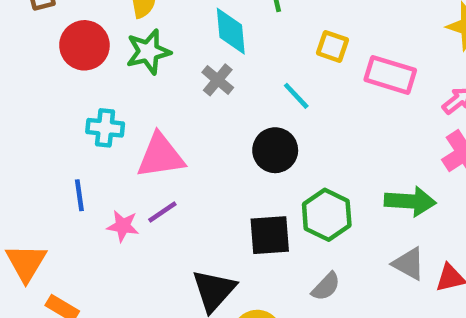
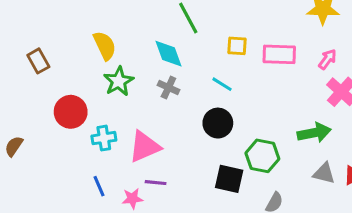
red circle: (84, 45) -> (71, 112), moved
purple line: (162, 212) -> (156, 183), turned 55
black square: (270, 235) -> (229, 179), turned 32

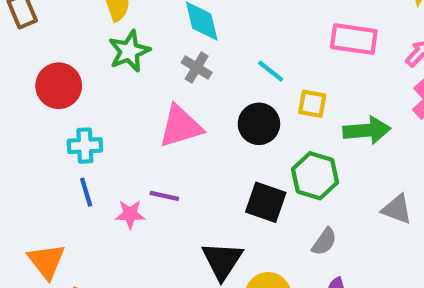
yellow square: (237, 46) -> (312, 104), moved
green arrow: (314, 133) -> (367, 130), moved
cyan cross: (104, 138) -> (85, 146), moved
pink triangle: (145, 147) -> (181, 126), moved

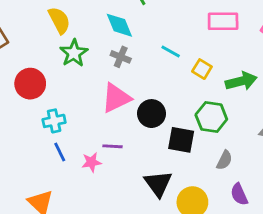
yellow square: (312, 104) -> (202, 69), turned 30
black circle: (259, 124) -> (152, 114), moved

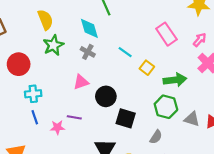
pink rectangle: (223, 21) -> (166, 34), turned 50
pink triangle: (116, 98) -> (81, 82), size x0.7
green hexagon: (211, 117) -> (166, 107), moved

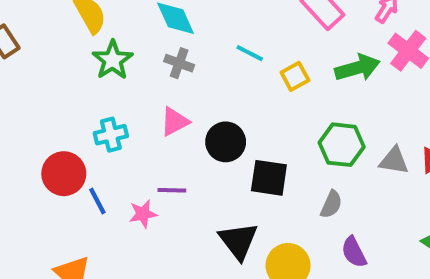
red circle: (19, 64) -> (64, 174), moved
yellow square: (147, 68) -> (295, 76), turned 32
green arrow: (175, 80) -> (357, 68), moved
cyan cross: (33, 94) -> (111, 135), moved

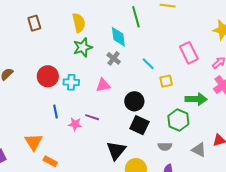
green arrow: (357, 68) -> (196, 99), moved
black circle: (226, 142) -> (134, 101), moved
gray triangle: (394, 161) -> (199, 150), moved
red circle: (64, 174) -> (48, 76), moved
gray semicircle: (331, 204) -> (165, 147), turned 48

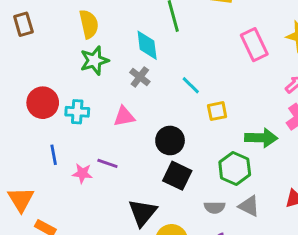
pink rectangle: (189, 53) -> (254, 45), moved
gray triangle: (199, 150) -> (249, 206), moved

